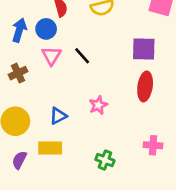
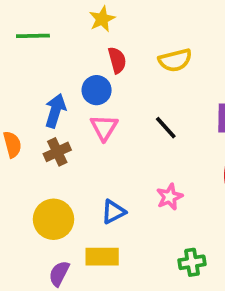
blue arrow: (19, 30) -> (55, 111), moved
black line: (82, 56) -> (166, 128), moved
green cross: (105, 160) -> (192, 262), moved, turned -30

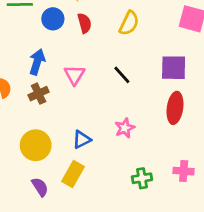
yellow semicircle: (175, 60) -> (129, 23), turned -50
blue circle: (97, 90) -> (53, 19), moved
yellow rectangle: (102, 257) -> (73, 174), turned -60
purple semicircle: (59, 274) -> (40, 187), turned 120

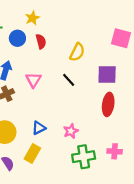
yellow semicircle: (129, 23) -> (77, 52), moved
pink star: (125, 128) -> (71, 131), moved
green cross: (142, 178) -> (84, 157), size x1.5

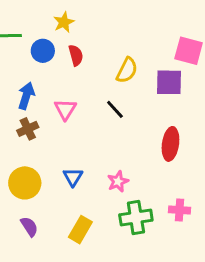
purple square: (107, 75) -> (169, 82), moved
blue triangle: (39, 128) -> (73, 177), turned -32
yellow rectangle: (32, 153) -> (80, 230), moved

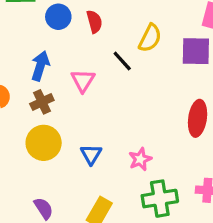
black line: (115, 109) -> (122, 61), moved
yellow circle: (25, 183) -> (44, 143), moved

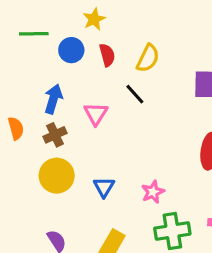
yellow semicircle: (150, 38) -> (148, 58), moved

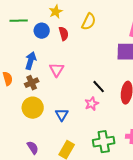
yellow semicircle: (148, 58) -> (89, 22), moved
black line: (135, 94) -> (99, 87), moved
pink star: (153, 192) -> (92, 104), moved

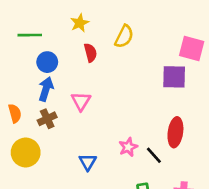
blue circle: (42, 31) -> (47, 62), moved
black line: (99, 87) -> (154, 155), moved
yellow circle: (33, 108) -> (26, 152), moved

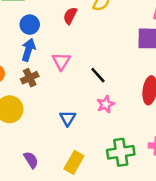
red semicircle: (90, 53) -> (70, 16), turned -138
black line: (154, 155) -> (98, 75), moved

